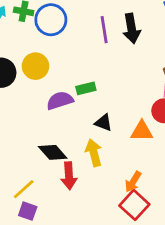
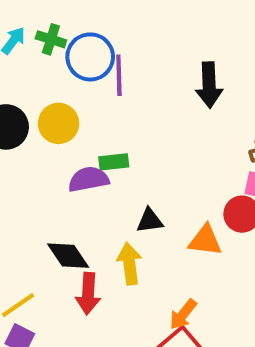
purple line: (104, 30) -> (119, 75), moved
green rectangle: (86, 88) -> (114, 162), moved
black triangle: (103, 123) -> (150, 221), turned -36

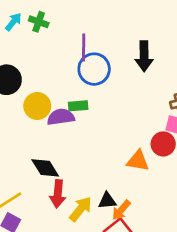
blue circle: (90, 57) -> (94, 69), moved
yellow circle: (59, 123) -> (37, 106), moved
black triangle: (150, 221) -> (107, 201), moved
yellow arrow: (129, 264) -> (81, 209), moved, turned 44

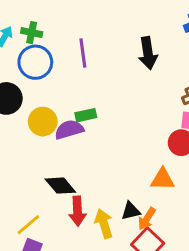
blue circle: (94, 69) -> (35, 62), moved
orange triangle: (138, 161) -> (163, 179), moved
yellow arrow: (81, 209) -> (104, 224), turned -48

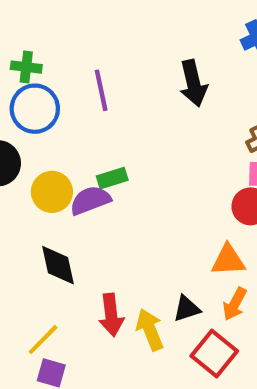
black diamond: (60, 186) -> (58, 265), moved, turned 32
orange arrow: (147, 219) -> (235, 304), moved

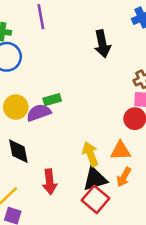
purple line: (101, 90) -> (41, 17), moved
black triangle: (187, 309) -> (95, 179), size x1.5
yellow arrow: (150, 330) -> (90, 154), moved
red square: (214, 353) -> (96, 199), moved

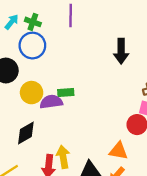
black diamond: (18, 151) -> (26, 133), turned 60
yellow arrow: (90, 154) -> (63, 157), moved

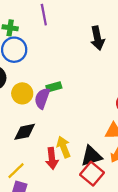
purple semicircle: (51, 102) -> (42, 98), turned -50
black diamond: (26, 133) -> (25, 132), turned 30

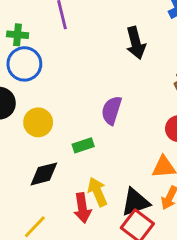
green rectangle: (54, 87) -> (83, 145), moved
purple semicircle: (42, 98) -> (112, 110), moved

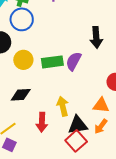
black arrow: (136, 43) -> (96, 37), moved
green rectangle: (83, 145) -> (52, 62), moved, size x1.5
yellow arrow: (97, 192) -> (63, 106), moved

